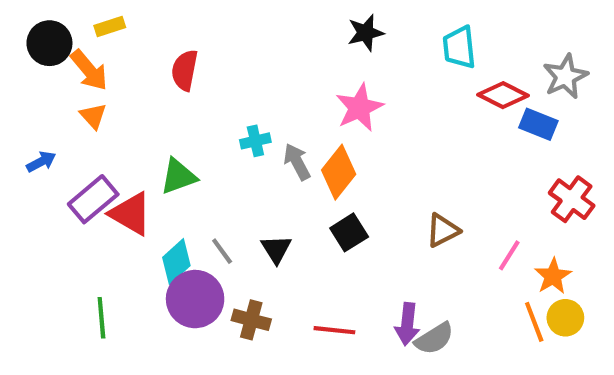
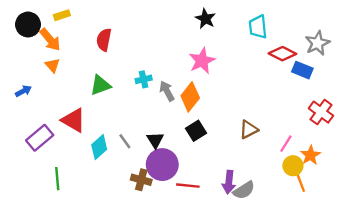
black star: (366, 33) -> (205, 19), turned -30
green triangle: (178, 176) -> (100, 85), moved
purple rectangle: (93, 199) -> (40, 138), moved
purple circle: (195, 299) -> (162, 165), moved
yellow circle: (565, 318) -> (293, 166), moved

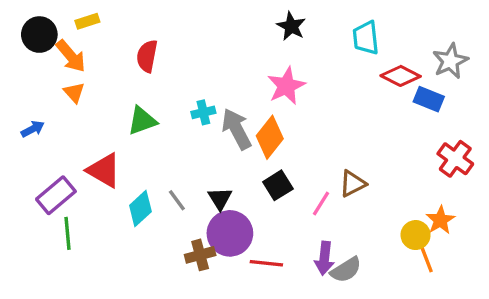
gray arrow: (167, 91) -> (237, 129), size x1.4
pink line: (286, 144) -> (321, 204), moved
green line: (57, 179) -> (68, 233), moved
brown cross: (141, 180) -> (200, 255), turned -30

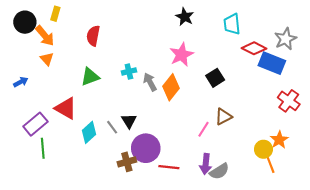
yellow rectangle: (87, 21) -> (55, 14), turned -56
blue rectangle: (429, 99) -> (272, 63), size x1.4
gray arrow: (237, 129) -> (150, 82), size x0.7
black square: (278, 185) -> (215, 78), moved
black triangle: (220, 199) -> (129, 121), moved

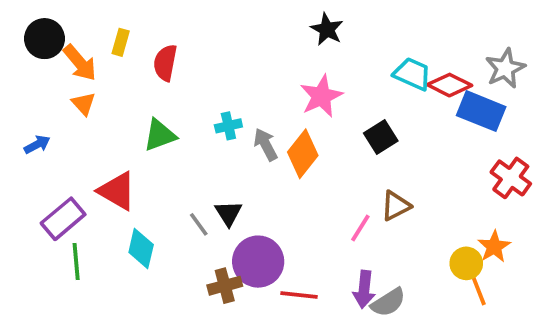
yellow rectangle: (55, 14) -> (121, 42), moved
cyan trapezoid: (232, 24) -> (412, 74), moved, turned 120
cyan diamond: (89, 132) -> (141, 249), moved, turned -35

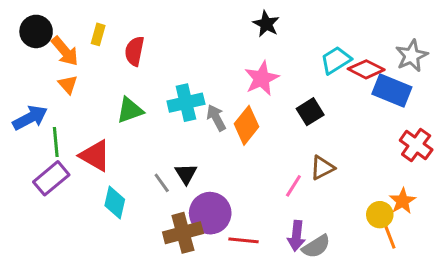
cyan trapezoid: (412, 74) -> (336, 60), turned -56
cyan cross: (228, 126) -> (186, 103), size x1.6
blue arrow: (37, 144) -> (30, 118), size x1.6
green line: (76, 262) -> (56, 142), moved
brown cross: (225, 286) -> (183, 233), size x1.4

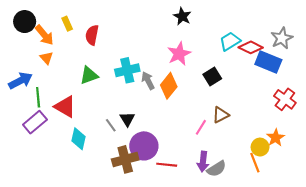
yellow rectangle: (98, 34) -> (67, 24), turned -40
orange line: (389, 234) -> (255, 163), moved

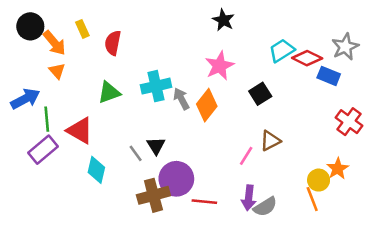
blue rectangle: (268, 62) -> (329, 76), size x0.7

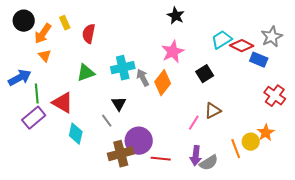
orange arrow: (54, 43) -> (43, 34), turned 75
black triangle: (156, 146) -> (119, 104), moved
orange line: (312, 199) -> (236, 149), moved

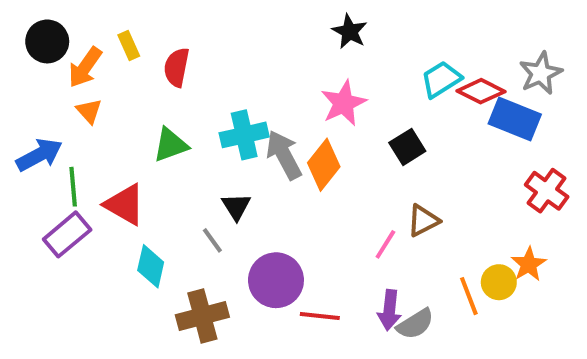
blue rectangle: (259, 60) -> (515, 119), size x1.4
gray arrow: (143, 78) -> (284, 155), size x1.4
brown cross: (121, 154) -> (202, 316), moved

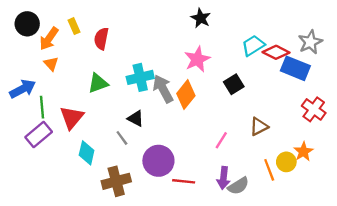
red triangle: (125, 205) -> (72, 117), turned 40
black triangle: (236, 207) -> (136, 119), turned -30
brown triangle: (423, 221) -> (259, 127), moved

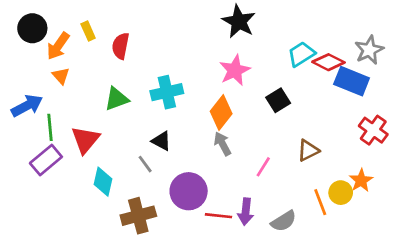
black star: (201, 18) -> (239, 21), size x1.4
gray arrow: (163, 89) -> (223, 144), moved, size x0.7
purple arrow: (224, 178) -> (246, 212), moved

